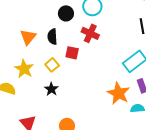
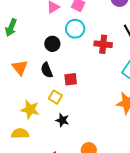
red cross: (90, 33) -> (103, 44), moved
orange triangle: (28, 37) -> (20, 68), moved

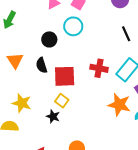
red cross: (103, 44) -> (99, 68), moved
red square: (71, 79) -> (65, 76), size x1.6
yellow square: (55, 97) -> (62, 101), moved

